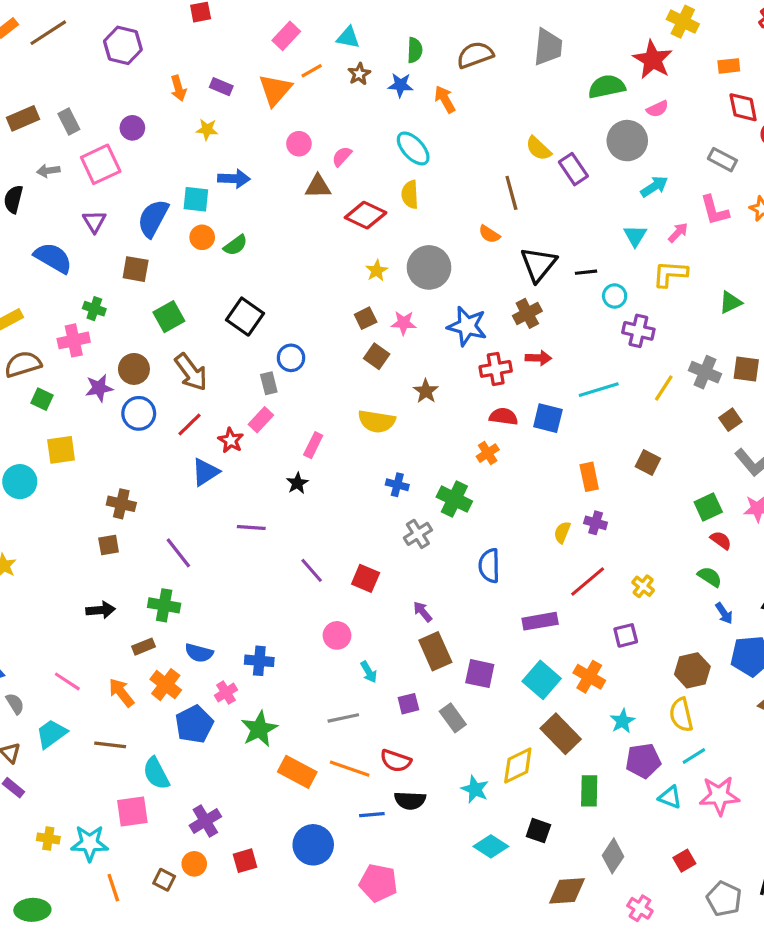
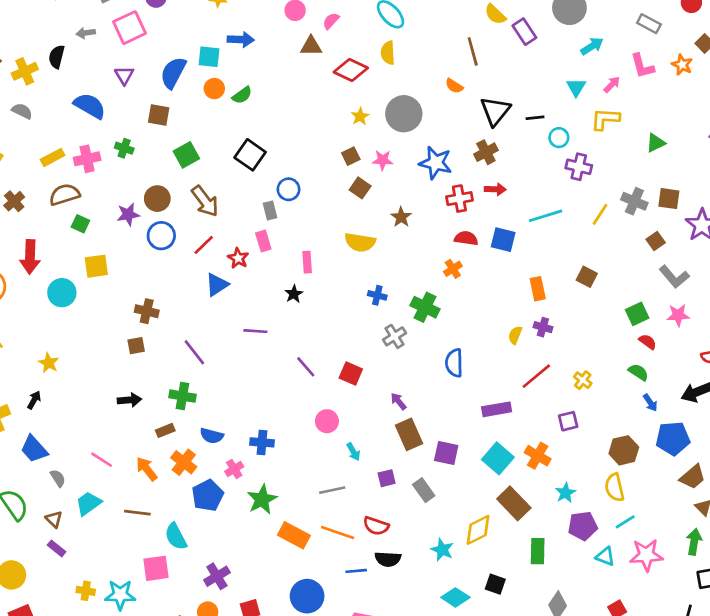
pink cross: (74, 340) -> (87, 159), moved
pink rectangle: (261, 420) -> (263, 241), turned -60
pink rectangle: (313, 445) -> (307, 262), turned -30

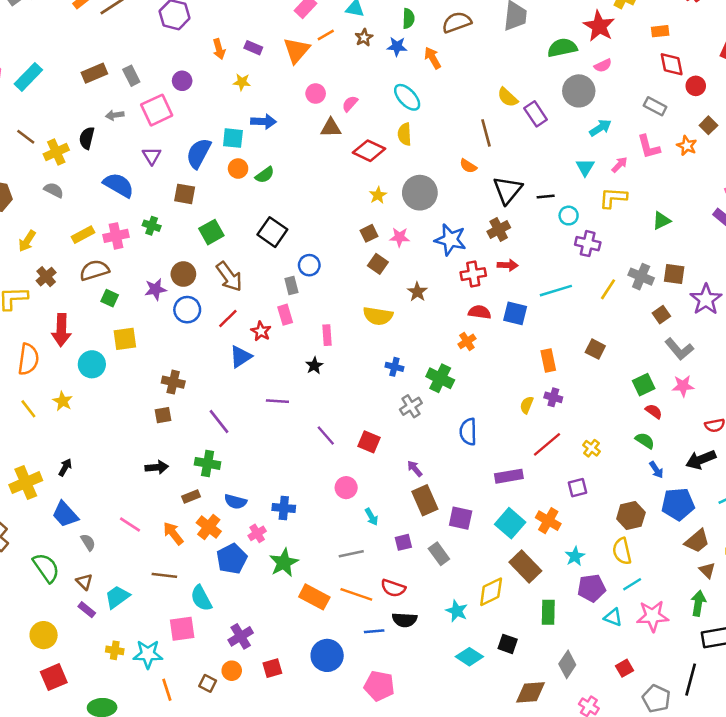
yellow star: (49, 363) -> (63, 401), moved
cyan trapezoid: (88, 503) -> (117, 597), moved

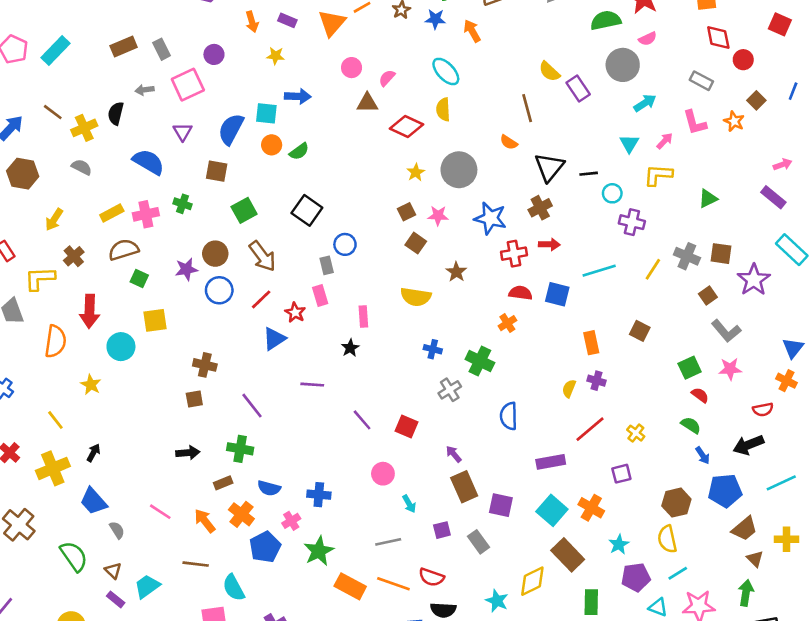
yellow line: (28, 409) -> (55, 420), moved

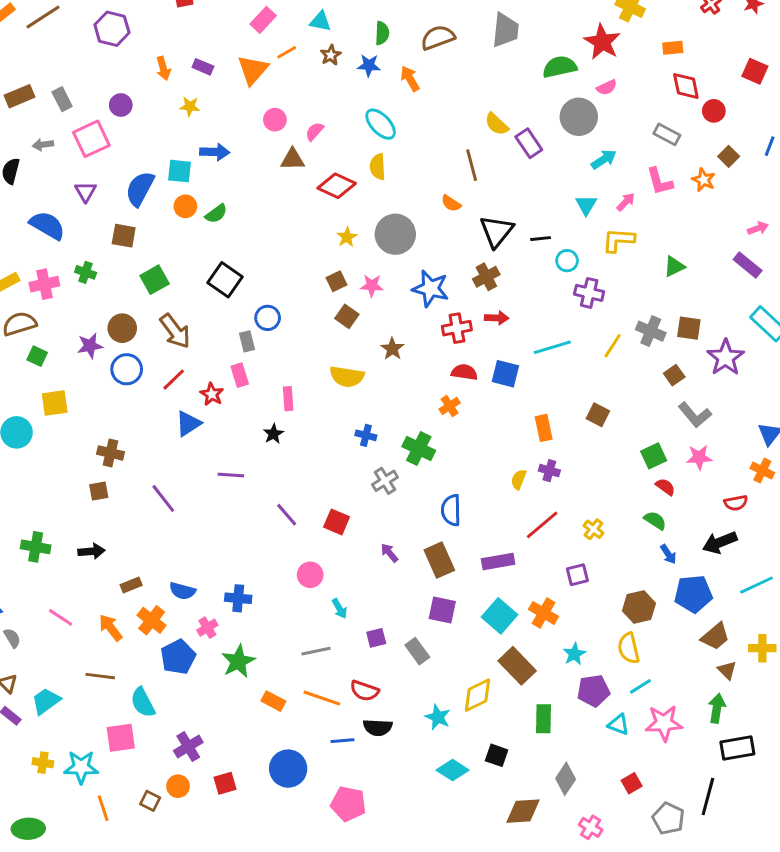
green cross: (240, 449) -> (36, 547), moved
brown rectangle: (464, 487) -> (439, 560), moved
orange rectangle: (350, 586) -> (273, 701), size x0.7

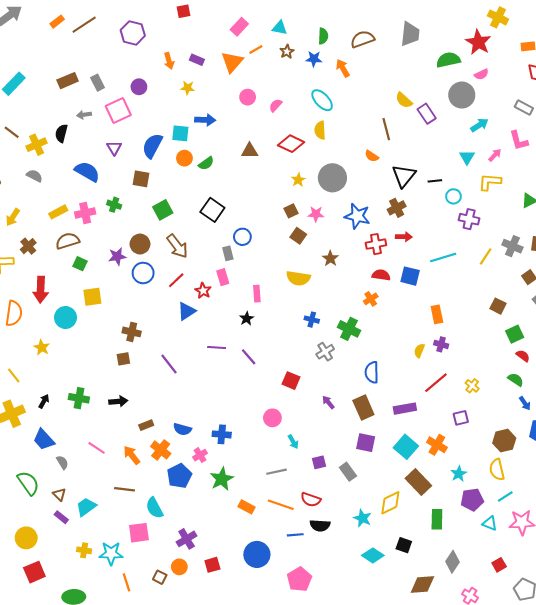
brown triangle: (293, 159) -> (250, 151), moved
brown square: (598, 415) -> (498, 306), moved
purple line: (287, 515) -> (249, 357), moved
pink pentagon: (348, 804) -> (299, 579), turned 30

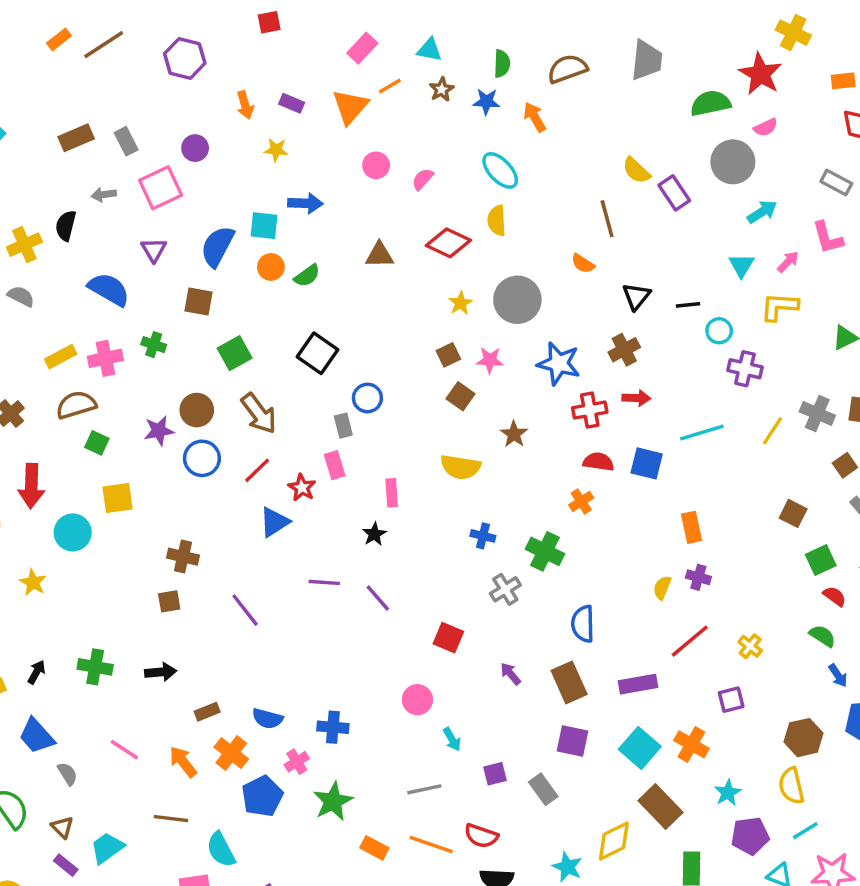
black triangle: (404, 176) -> (636, 296), size x0.7

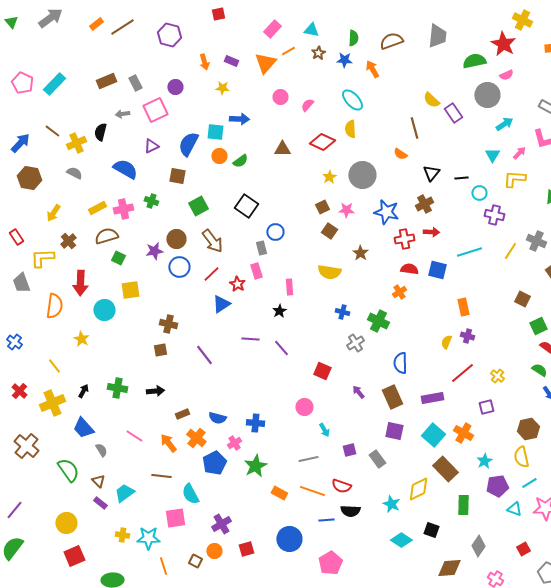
purple triangle: (154, 250) -> (151, 146), turned 35

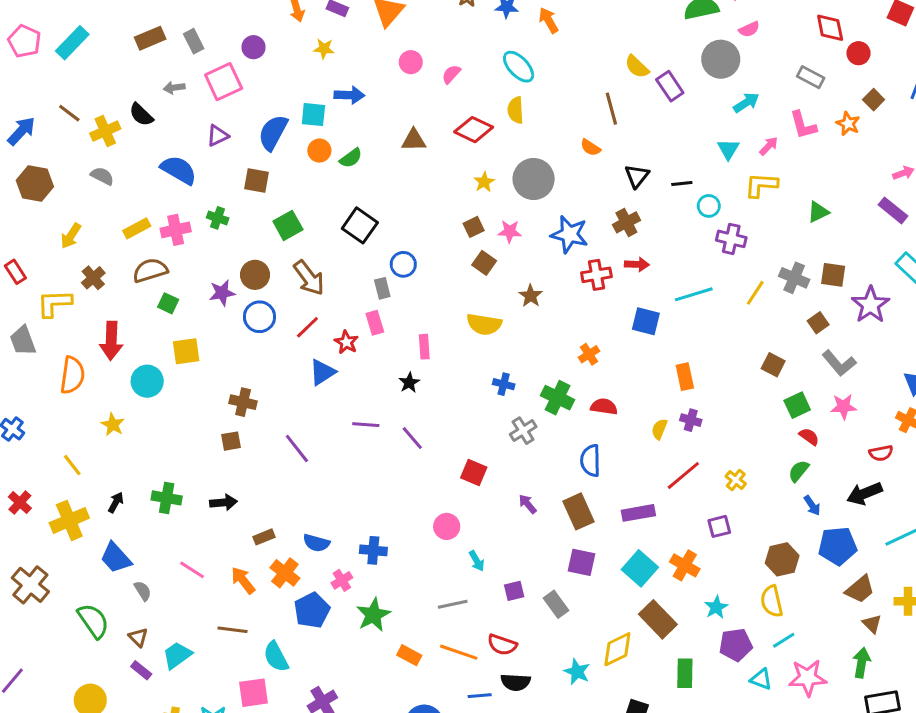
black semicircle: (100, 132) -> (141, 115), turned -60
red semicircle: (409, 269) -> (604, 407), moved
green semicircle: (539, 370) -> (799, 471), turned -84

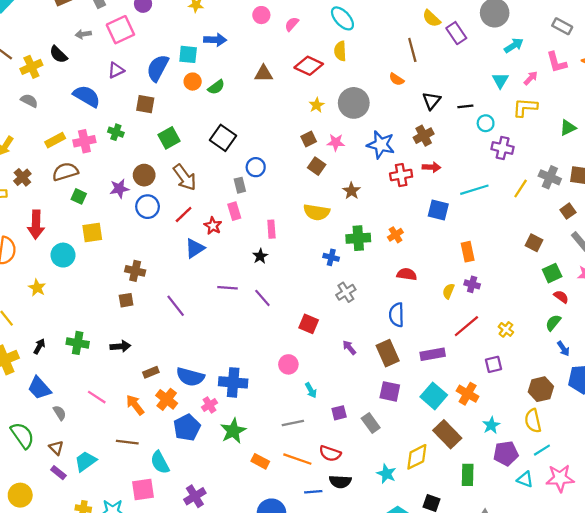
green cross: (558, 398) -> (358, 238), moved, turned -30
blue semicircle: (316, 543) -> (190, 377), size x1.4
blue cross: (373, 550) -> (233, 382), size x1.4

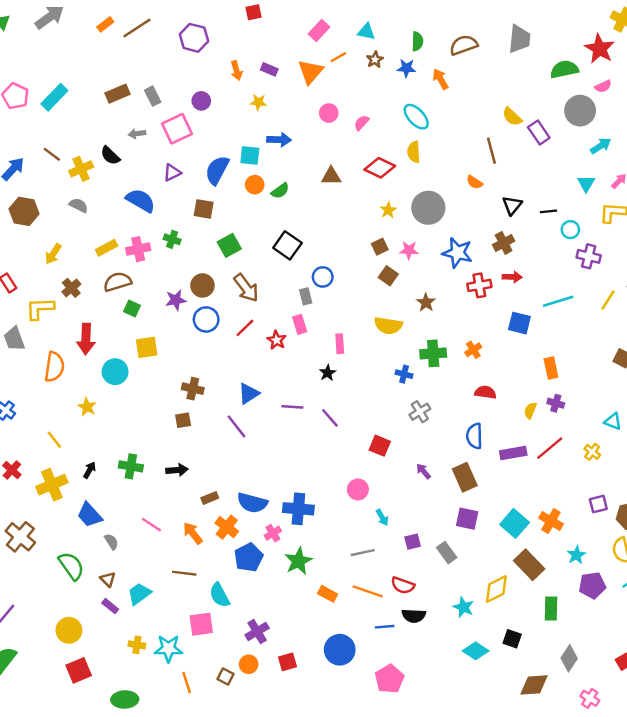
blue triangle: (195, 248) -> (249, 394), moved
purple rectangle: (433, 354) -> (513, 453), moved
purple square: (494, 364) -> (598, 504), moved
cyan triangle: (525, 479) -> (613, 421), moved

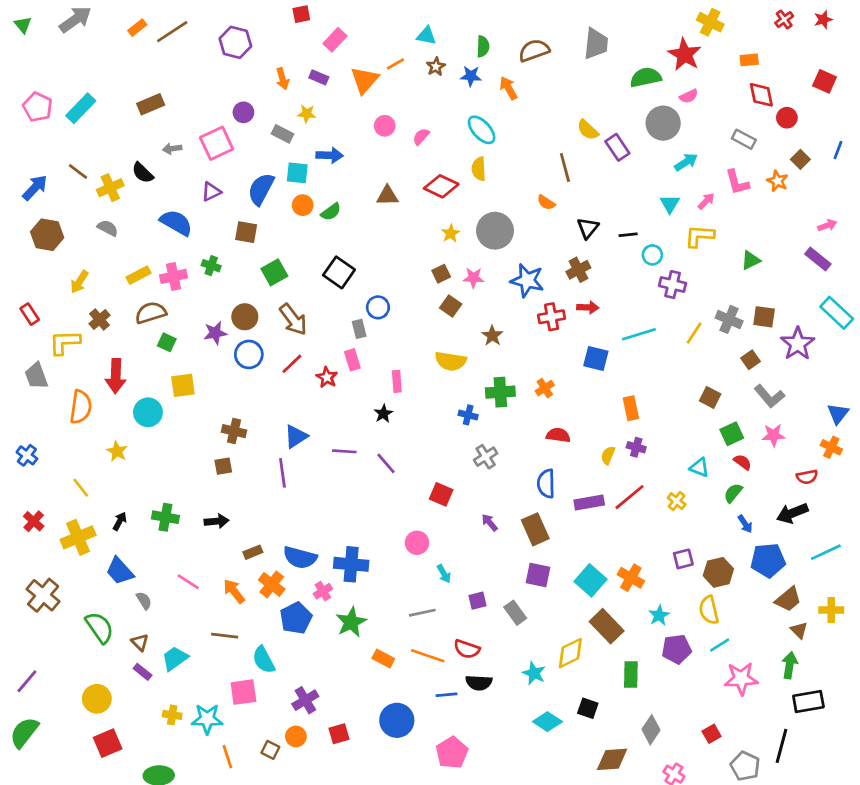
pink rectangle: (319, 30) -> (335, 40), moved
gray rectangle: (153, 96) -> (282, 134), moved, turned -36
purple line: (236, 426) -> (282, 473), turned 30

